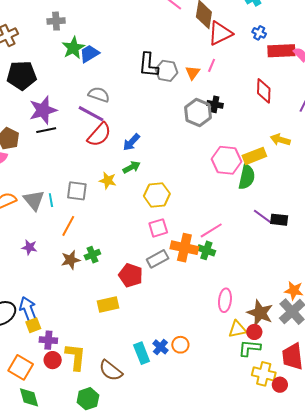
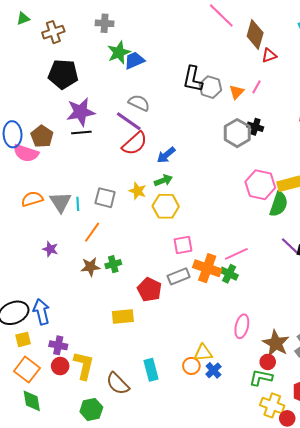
red triangle: (220, 33) -> (269, 56), size x0.6
yellow hexagon: (157, 195) -> (166, 206), moved
yellow square: (33, 325) -> (23, 339), moved
yellow triangle: (237, 329) -> (203, 353), moved
blue cross: (160, 347) -> (213, 370), moved

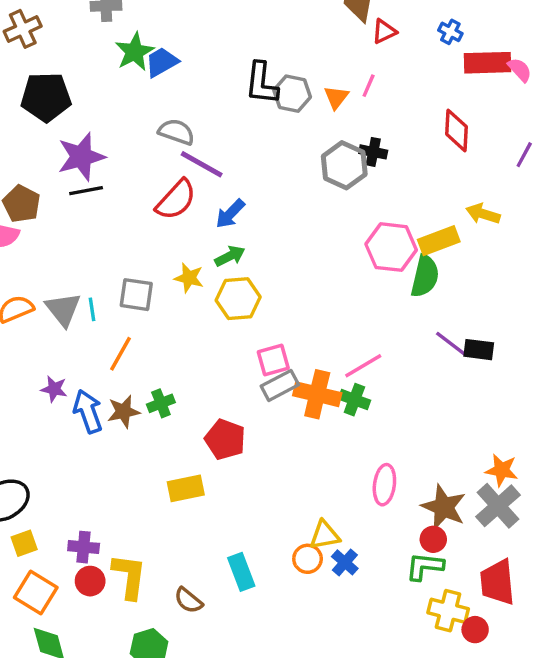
purple line: (129, 121) -> (202, 164), moved
gray rectangle: (179, 276) -> (280, 385), moved
blue arrow: (41, 312) -> (88, 411), moved
brown semicircle: (118, 384) -> (188, 600), size x0.7

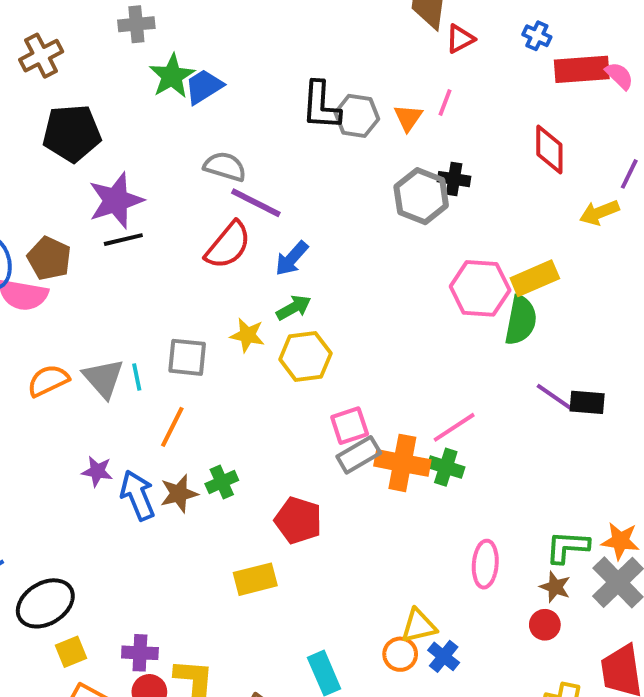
yellow arrow: (483, 214) -> (599, 213), moved, turned -36
brown star: (444, 507) -> (555, 587), size x0.6
green L-shape: (425, 566) -> (567, 547), moved

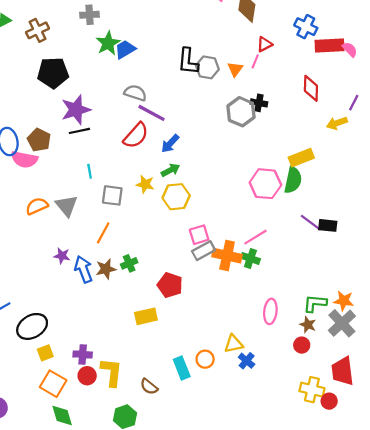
blue cross: (537, 36) -> (306, 27), size x1.5
red triangle: (460, 39) -> (265, 44), moved
pink hexagon: (480, 288) -> (265, 184), moved
cyan line: (137, 377) -> (90, 171), moved
orange circle: (400, 654) -> (205, 359), moved

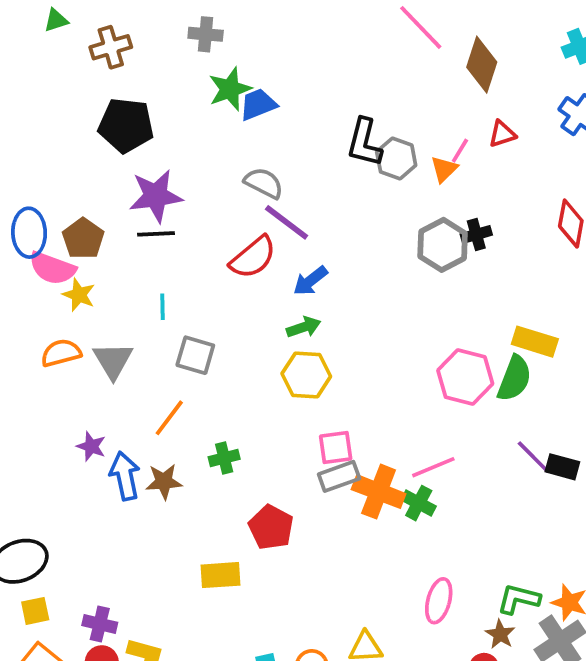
pink line: (255, 61) -> (460, 151), moved
black cross: (259, 103) -> (476, 235), turned -35
yellow rectangle: (301, 158) -> (535, 342), turned 30
yellow star: (145, 184) -> (79, 295), moved
green cross: (129, 263) -> (224, 458), moved

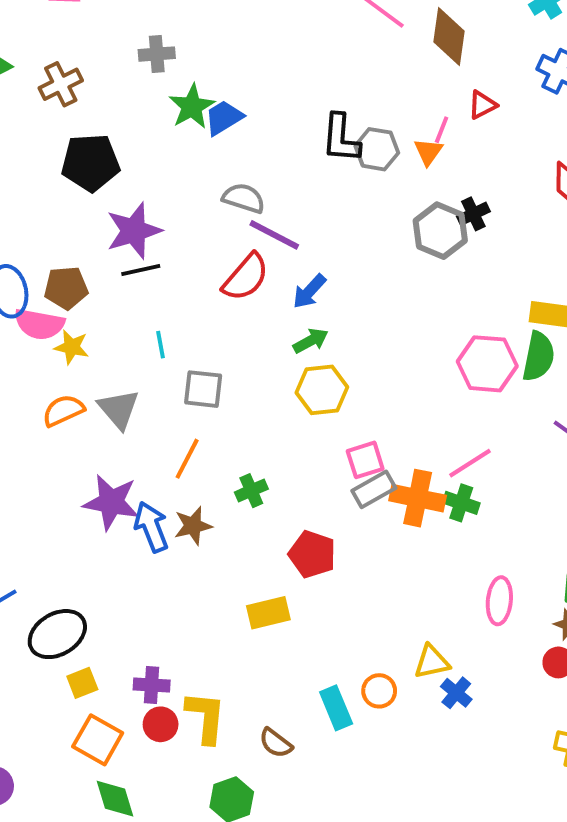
brown pentagon: (83, 239) -> (66, 288), turned -30
purple star: (91, 446) -> (111, 502), size x1.8

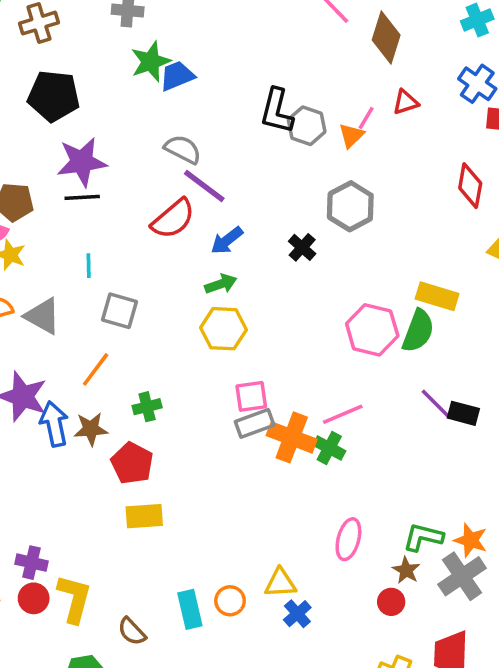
black cross: (473, 214) -> (302, 247), moved, turned -32
gray triangle: (119, 409) -> (43, 316), turned -30
red pentagon: (312, 554) -> (132, 463), moved

